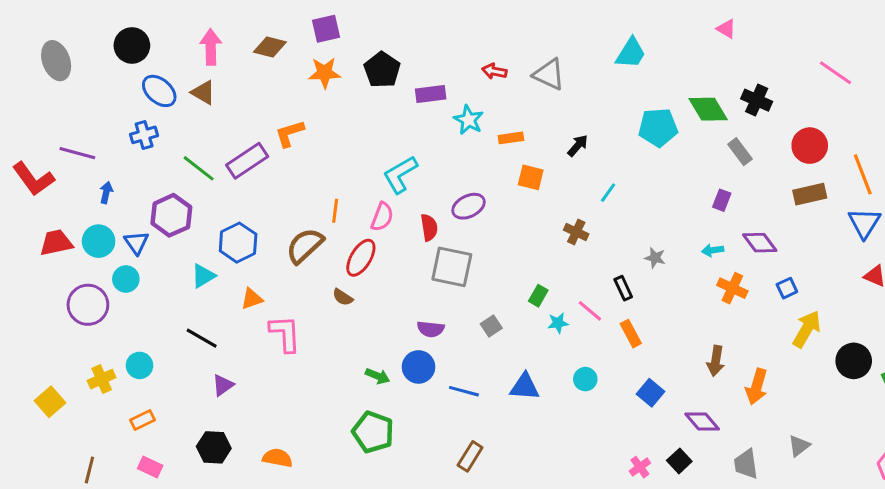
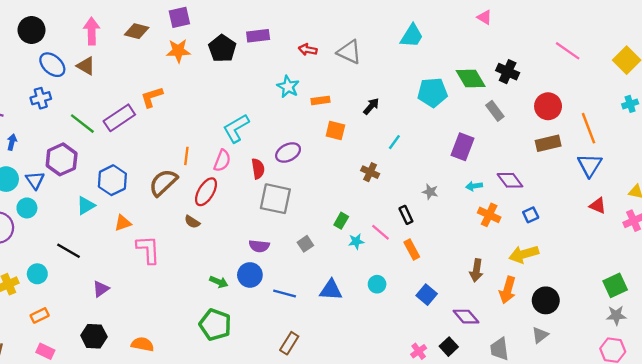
purple rectangle: (431, 94) -> (258, 36), moved
purple rectangle: (722, 200) -> (463, 147), moved, size x1.6
yellow arrow: (807, 329) -> (524, 254), moved, turned -136
black line: (202, 338) -> (69, 251), moved
black circle: (854, 361) -> (546, 300), moved

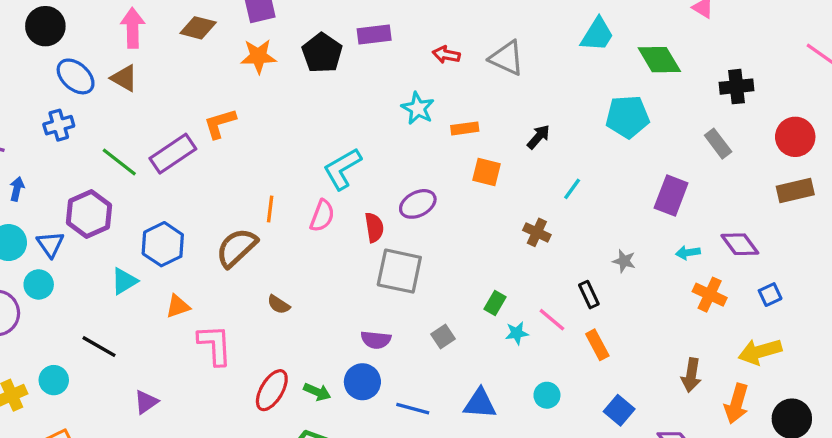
black cross: (508, 72) -> (737, 87), turned -30
green diamond: (471, 79) -> (659, 60), moved
red ellipse: (206, 192) -> (272, 390), moved

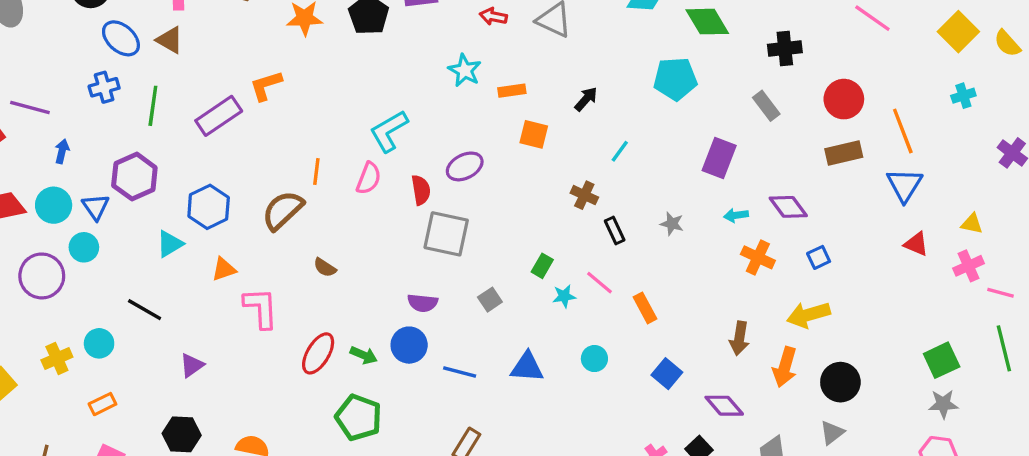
green line: (119, 162) -> (153, 106), moved, turned 60
black rectangle: (589, 295) -> (615, 230), moved

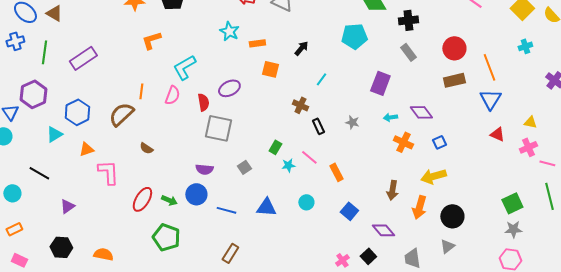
black cross: (785, 48) -> (408, 20), moved
orange L-shape: (266, 86) -> (151, 40), moved

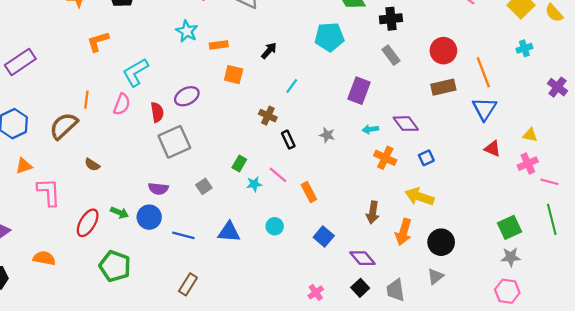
gray square: (218, 128) -> (174, 142), turned -36
yellow arrow: (433, 176) -> (419, 197), turned 35
green arrow: (169, 200) -> (120, 213), moved
orange semicircle: (103, 254) -> (44, 258), moved
black square: (368, 256) -> (360, 288), moved

